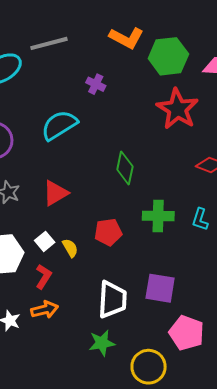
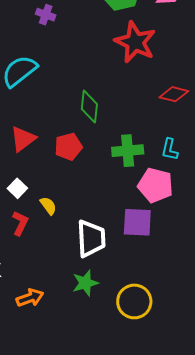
purple cross: (96, 84) -> (46, 15), moved
red pentagon: (108, 232) -> (68, 147), moved
yellow semicircle: (70, 248) -> (48, 206), moved
orange arrow: (45, 310) -> (30, 298), moved
pink pentagon: (187, 333) -> (155, 185), moved

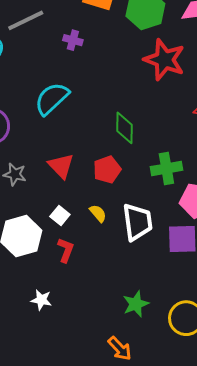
red triangle: (23, 139) -> (61, 166), turned -32
yellow semicircle: (48, 206) -> (98, 213), moved
white trapezoid: (91, 239) -> (138, 222), moved
orange arrow: (30, 298) -> (120, 349), moved, turned 72

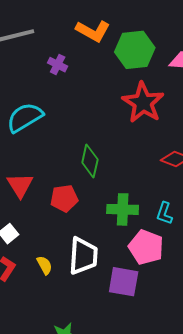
yellow semicircle: (98, 213) -> (45, 265), moved

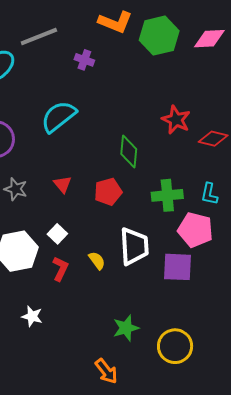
red star: (143, 103) -> (176, 120), moved, size x0.7
red triangle: (20, 185) -> (63, 184), size x0.7

